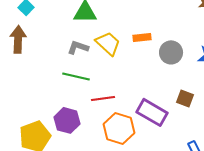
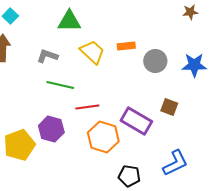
gray L-shape: (78, 47) -> (47, 56), moved

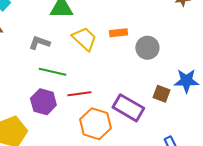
blue star: (194, 65) -> (186, 81), moved
purple hexagon: (51, 129) -> (43, 102), moved

